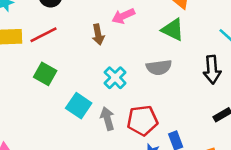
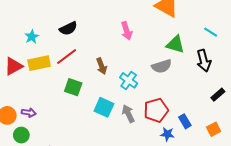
pink arrow: (123, 16) -> (127, 31), turned -72
green triangle: (173, 30) -> (175, 44), moved
brown arrow: (98, 35) -> (102, 66), moved

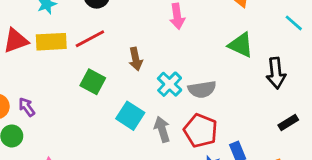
cyan line: (211, 32) -> (294, 23), moved
gray semicircle: (162, 66) -> (202, 89), moved
red pentagon: (156, 110) -> (201, 131), turned 30
purple arrow: (29, 113) -> (27, 107), turned -144

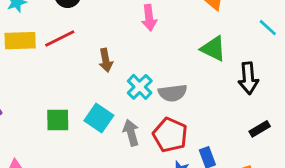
green square: (93, 82) -> (58, 120), moved, turned -30

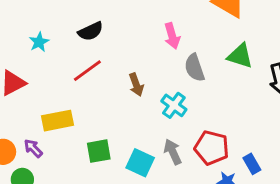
yellow rectangle: (20, 41) -> (57, 121), moved
gray semicircle: (173, 93) -> (195, 68), moved, turned 88
cyan square: (99, 118) -> (140, 163), moved

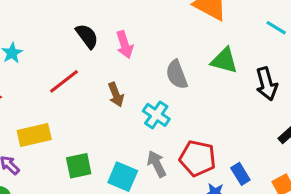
black semicircle: (91, 31) -> (87, 36), moved, turned -100
pink arrow: (172, 36) -> (125, 45), moved

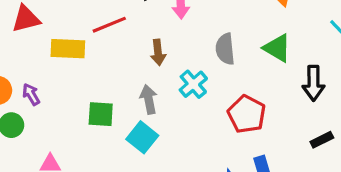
yellow rectangle: (34, 135) -> (68, 49), moved
red pentagon: (197, 158) -> (247, 114), moved
gray arrow: (157, 164) -> (149, 99), moved

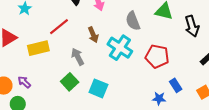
cyan cross: (193, 84) -> (120, 48), size x1.4
gray arrow: (149, 99) -> (78, 57), moved
green square: (101, 114) -> (70, 82), turned -30

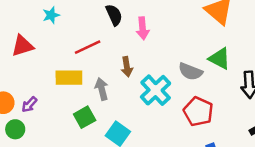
gray semicircle: (133, 21) -> (190, 72), moved, turned -60
yellow rectangle: (38, 48) -> (69, 78), moved
purple arrow: (24, 82) -> (29, 105), turned -104

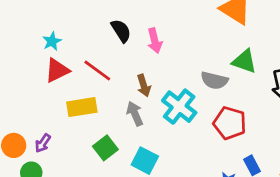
red triangle: (22, 46) -> (57, 70), moved
red line: (88, 47) -> (97, 70), turned 70
gray arrow: (102, 89) -> (135, 114), moved

